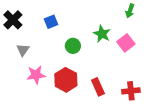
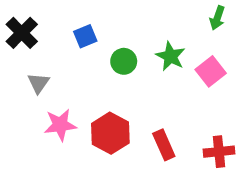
green circle: (73, 46) -> (124, 61), moved

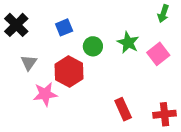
red hexagon: (110, 133) -> (69, 71), moved

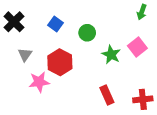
blue square: (64, 27) -> (55, 24), turned -32
green star: (128, 43) -> (111, 55), moved
green circle: (93, 46) -> (87, 33), moved

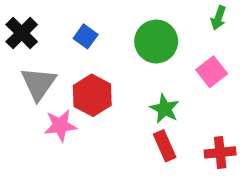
green circle: (87, 33) -> (156, 41), moved, size x1.6
gray triangle: (25, 55) -> (38, 84), size x1.6
green star: (111, 55) -> (165, 109), moved

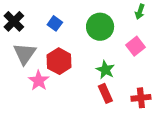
pink star: (60, 126) -> (39, 81), turned -30

